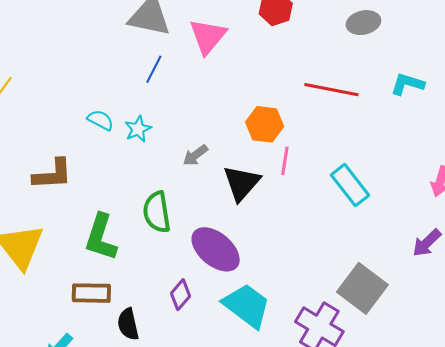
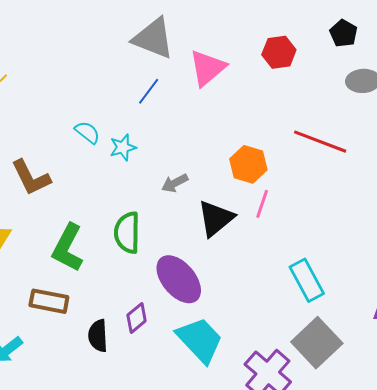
brown L-shape: (53, 174) -> (31, 178), turned 57
cyan rectangle: (350, 185) -> (307, 280), moved
black semicircle: (128, 324) -> (98, 336), moved

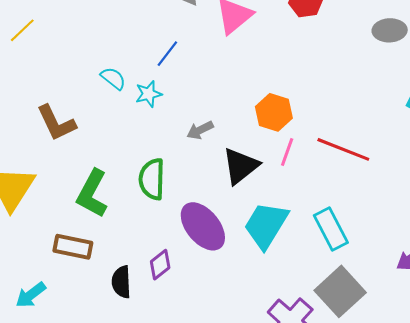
blue line: (149, 91) -> (167, 54), moved
red line: (320, 142) -> (343, 149), moved
cyan trapezoid: (200, 340) -> (266, 225), moved, turned -106

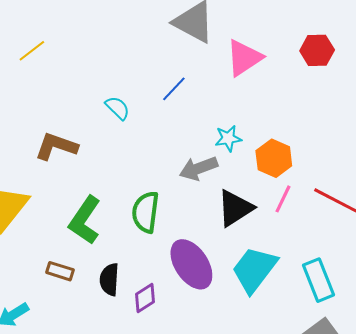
cyan star: (149, 94) -> (228, 138), moved
brown L-shape: (56, 123) -> (56, 146), turned 129
gray arrow: (200, 130) -> (199, 168), size x1.4
brown rectangle: (73, 247) -> (60, 271), size x0.7
black semicircle: (121, 282) -> (109, 279), moved

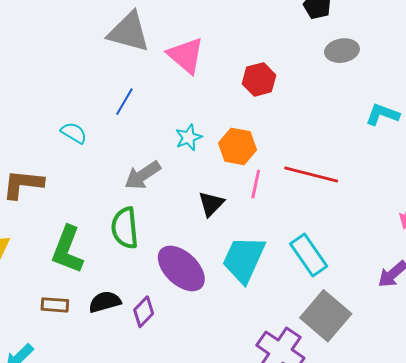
red hexagon: (317, 50) -> (259, 79), moved
pink triangle: (244, 58) -> (186, 55), turned -33
gray arrow: (199, 168) -> (143, 175), moved
black triangle: (235, 208) -> (211, 204), size x0.7
black semicircle: (109, 279) -> (105, 302), turned 84

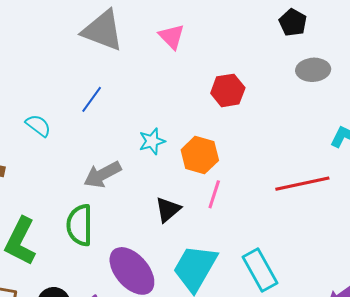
pink triangle: (186, 55) -> (172, 37), moved, size x0.7
red line: (311, 175) -> (302, 184), moved, turned -32

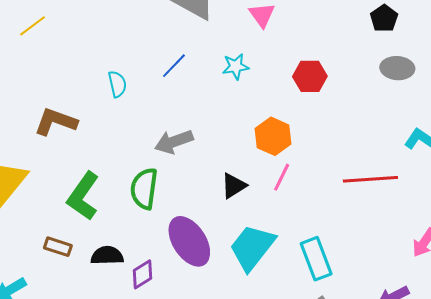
cyan semicircle: (38, 125) -> (117, 84), turned 32
cyan star: (152, 141) -> (236, 66), moved

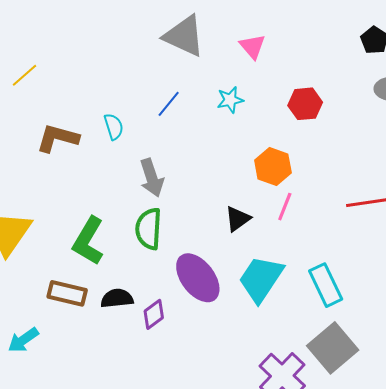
brown L-shape: (56, 122) -> (58, 138), moved
gray arrow: (174, 142) -> (152, 178), moved, turned -84
brown rectangle: (58, 247) -> (67, 293), size x1.4

